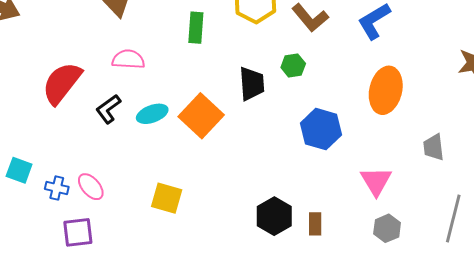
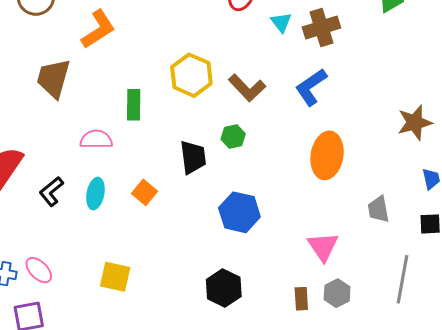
pink semicircle: (128, 59) -> (96, 139), moved
cyan ellipse: (152, 114) -> (95, 194), turned -56
orange square: (201, 116) -> (144, 192), size x0.6
blue hexagon: (321, 129) -> (239, 212), moved
brown rectangle: (315, 224) -> (301, 299), moved

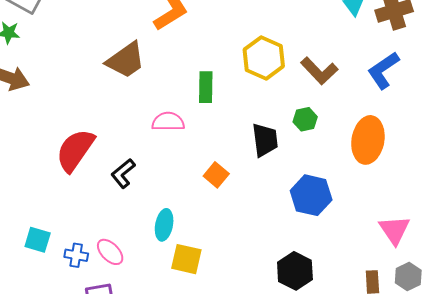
brown trapezoid: (53, 78) -> (126, 60), turned -141
orange ellipse: (327, 155) -> (368, 140), moved
cyan ellipse: (95, 194) -> (164, 225), moved

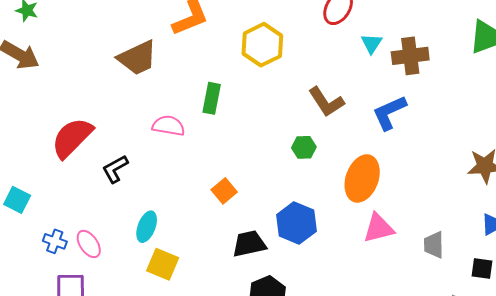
yellow hexagon: (264, 58) -> (262, 45), moved
black trapezoid: (265, 140) -> (249, 244), moved, turned -105
orange square: (216, 175) -> (224, 191), moved
pink triangle: (394, 230) -> (379, 228), moved, turned 40
cyan square: (38, 240) -> (17, 200), moved

